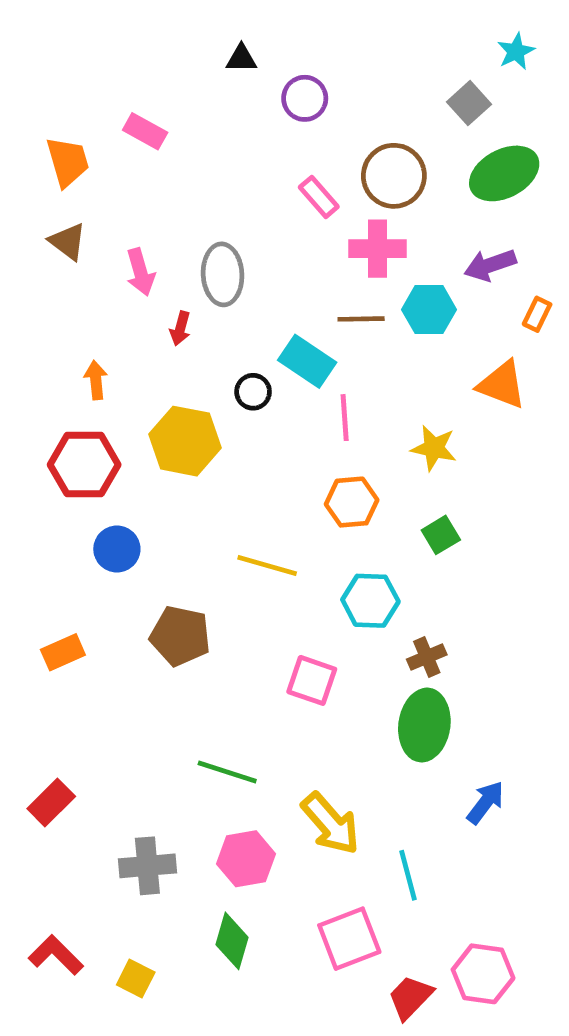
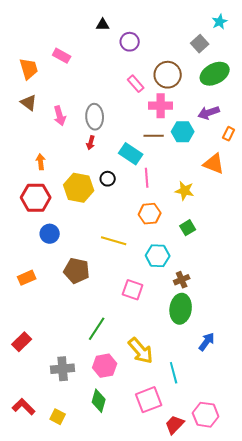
red arrow: (180, 328) -> (91, 143), moved
black circle: (253, 392) -> (108, 179), moved
green line: (227, 772) -> (97, 329), turned -75

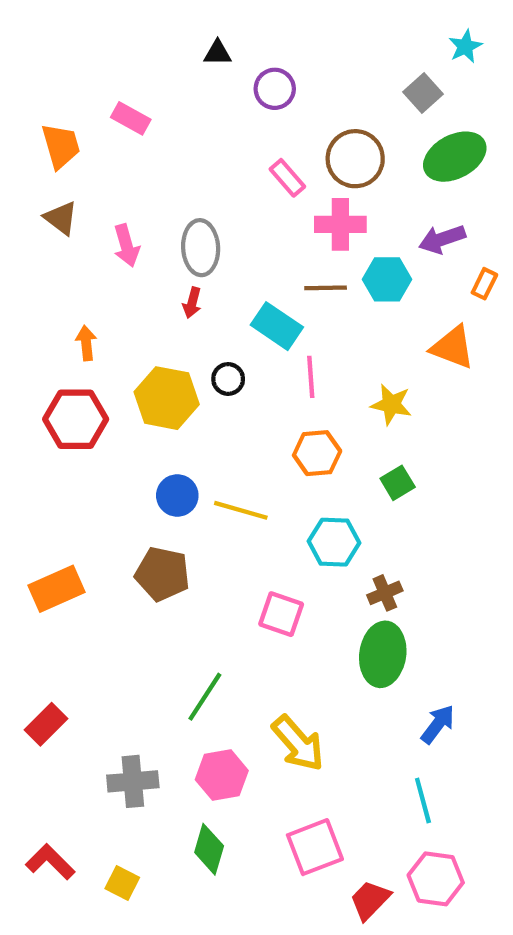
blue circle: (50, 234) -> (177, 495), moved
orange rectangle: (27, 278) -> (57, 589), size x1.4
cyan line: (174, 373) -> (423, 800), moved

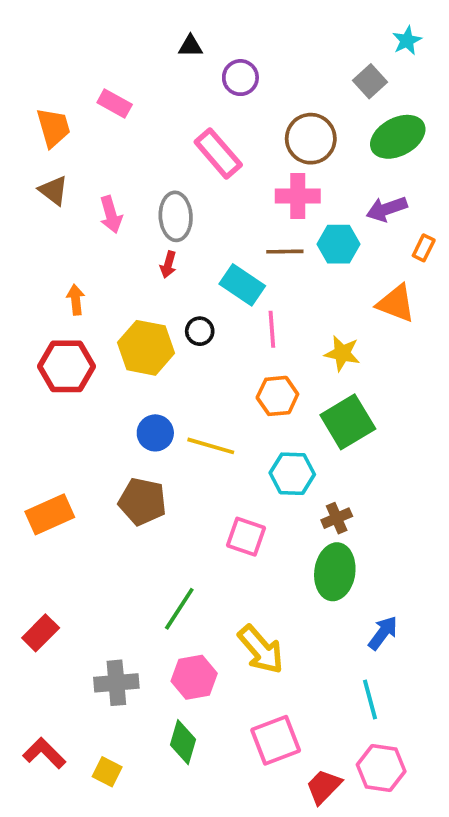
pink rectangle: (287, 178) -> (218, 153), moved, size x1.5
green square: (398, 483) -> (348, 422), size x1.8

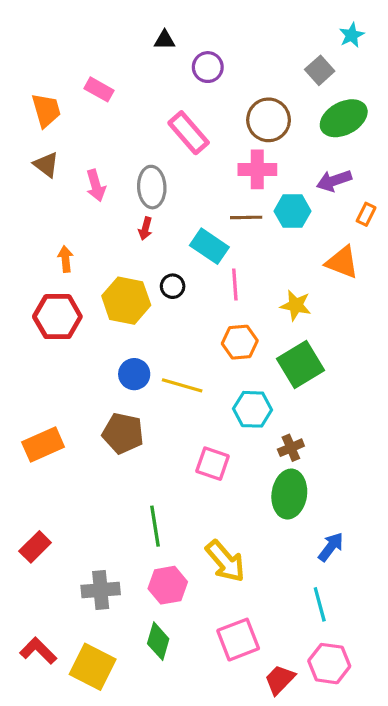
green line: (179, 609) -> (155, 526), turned -42
yellow square: (107, 772) -> (93, 667), size x1.8

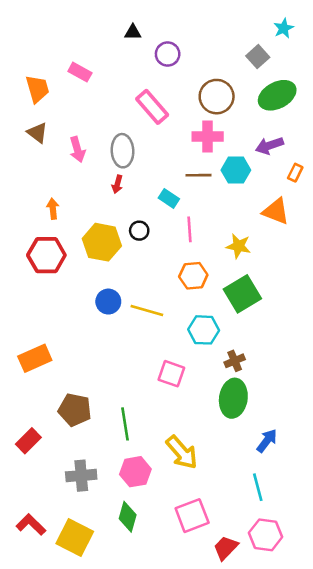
cyan rectangle: (209, 246) -> (169, 198), size x0.7
brown pentagon: (123, 433) -> (75, 410), moved

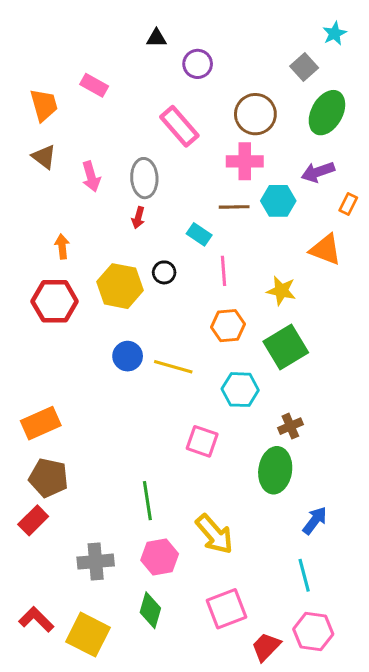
green ellipse: (277, 95) -> (327, 113), turned -33
brown cross: (235, 361) -> (290, 426), moved
brown pentagon: (75, 410) -> (48, 478), moved

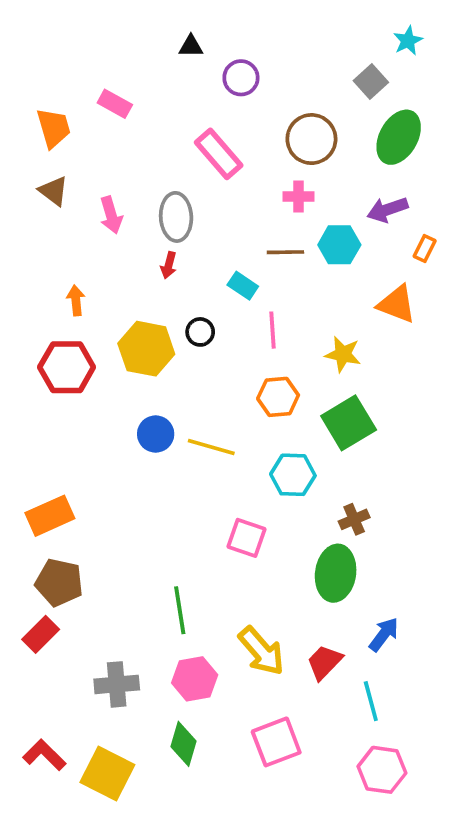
pink cross: (245, 161) -> (298, 197), size x0.7
red trapezoid: (266, 647) -> (324, 662), moved

